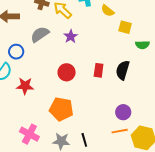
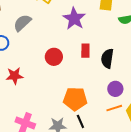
purple star: (71, 36) -> (74, 19), moved, size x1.6
black semicircle: (123, 70) -> (107, 58), moved
orange pentagon: (61, 109) -> (75, 99), moved

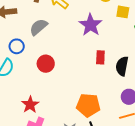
red circle: (54, 57) -> (46, 64), moved
red star: (15, 76) -> (30, 105), moved, turned -30

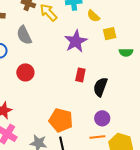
yellow square: (123, 12) -> (110, 34), turned -32
gray semicircle: (39, 27) -> (24, 35), turned -84

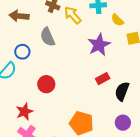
red circle: (25, 72) -> (46, 84), moved
red rectangle: (80, 75) -> (103, 79), turned 48

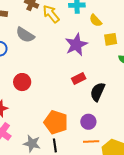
gray semicircle: (48, 37) -> (25, 35), turned -36
purple circle: (123, 123) -> (88, 122), moved

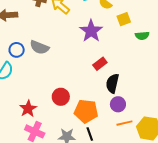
gray semicircle: (25, 35) -> (39, 47), moved
red circle: (22, 82) -> (61, 97), moved
black semicircle: (98, 92) -> (112, 83), moved

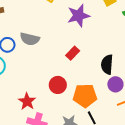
purple star: (91, 31) -> (78, 16), turned 30
red rectangle: (100, 64) -> (73, 53), moved

